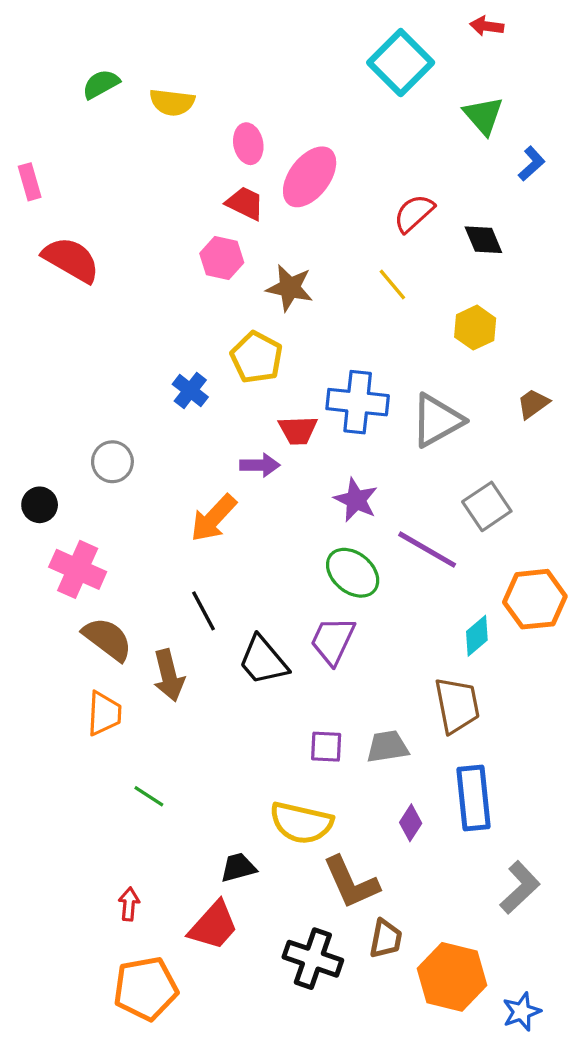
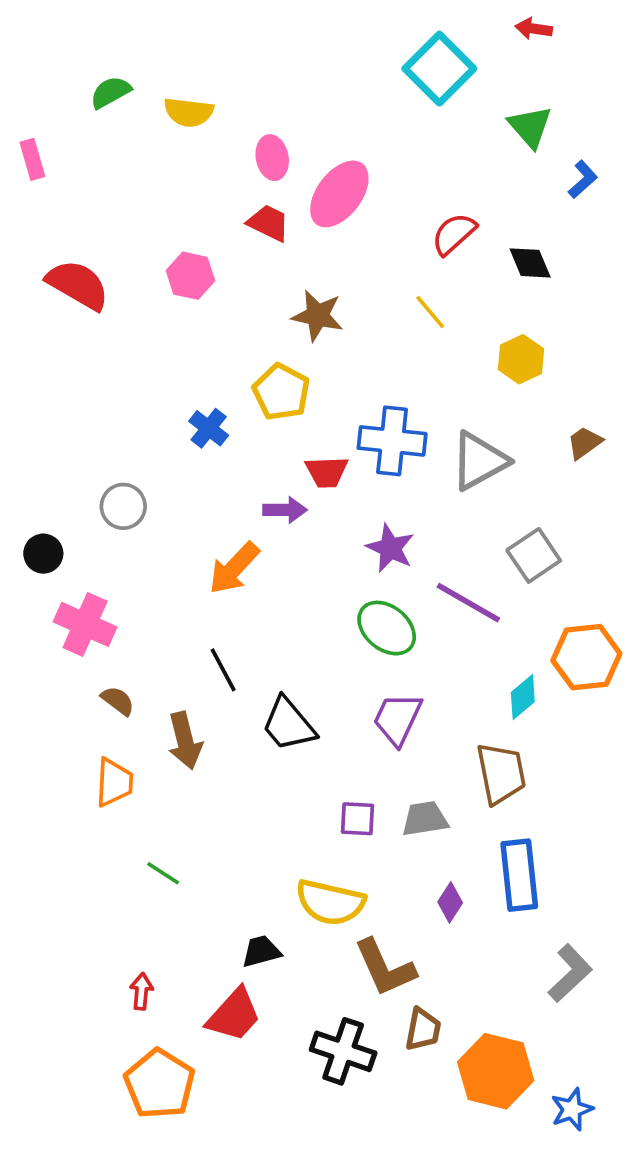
pink rectangle: (30, 182) -> (32, 159), moved
pink hexagon: (222, 258) -> (190, 276), moved
brown semicircle: (107, 639) -> (118, 701), size x0.6
purple trapezoid: (333, 641) -> (398, 719), moved
orange pentagon: (146, 988) -> (160, 1084), turned -30

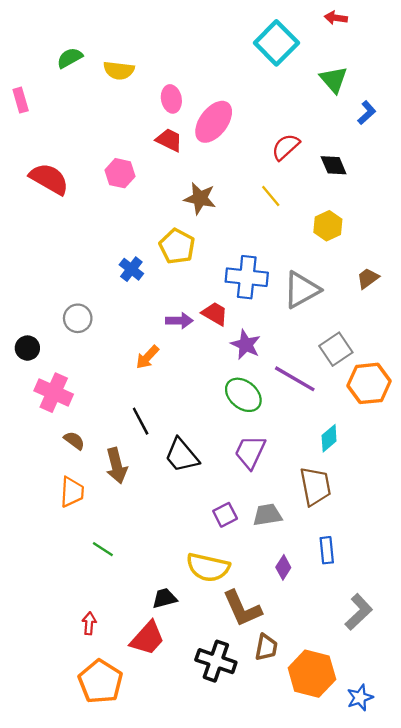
red trapezoid: (327, 472) -> (215, 314), moved, turned -148
orange arrow: (234, 568) -> (147, 357), size x0.7
orange hexagon: (586, 657) -> (369, 383), moved
purple square: (358, 819) -> (225, 515), turned -30
blue rectangle: (519, 875) -> (327, 550), size x0.6

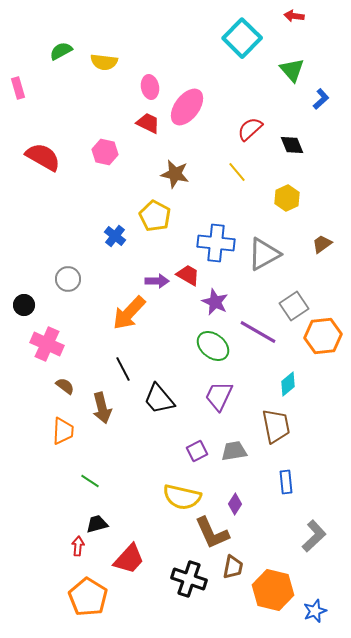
orange arrow: (147, 357) -> (129, 313), size x1.6
purple diamond: (283, 567) -> (235, 504), moved
black trapezoid: (165, 598) -> (97, 524), moved

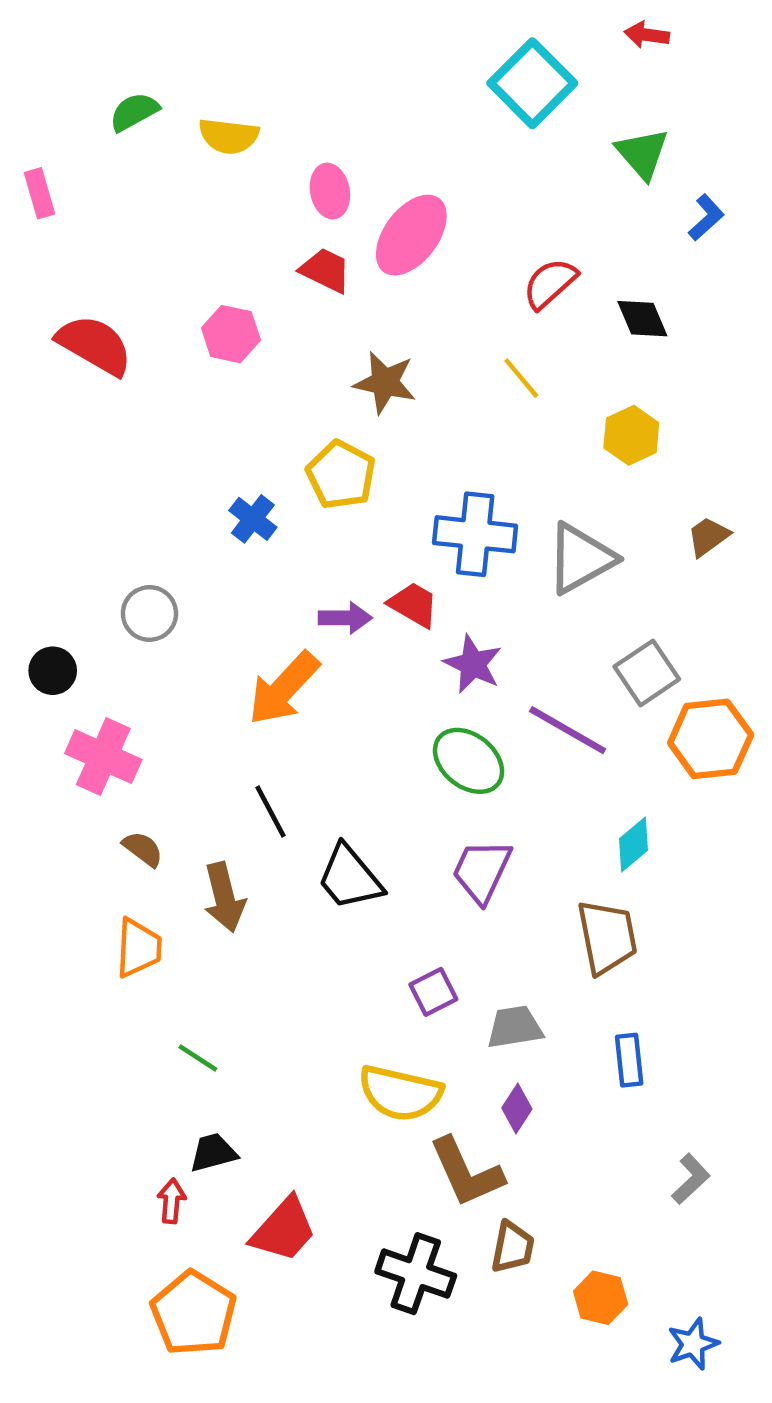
gray trapezoid: (234, 451) -> (515, 1027), moved
gray L-shape: (314, 536) -> (691, 1179), size x0.7
orange hexagon: (273, 590) -> (601, 1298), size x0.6

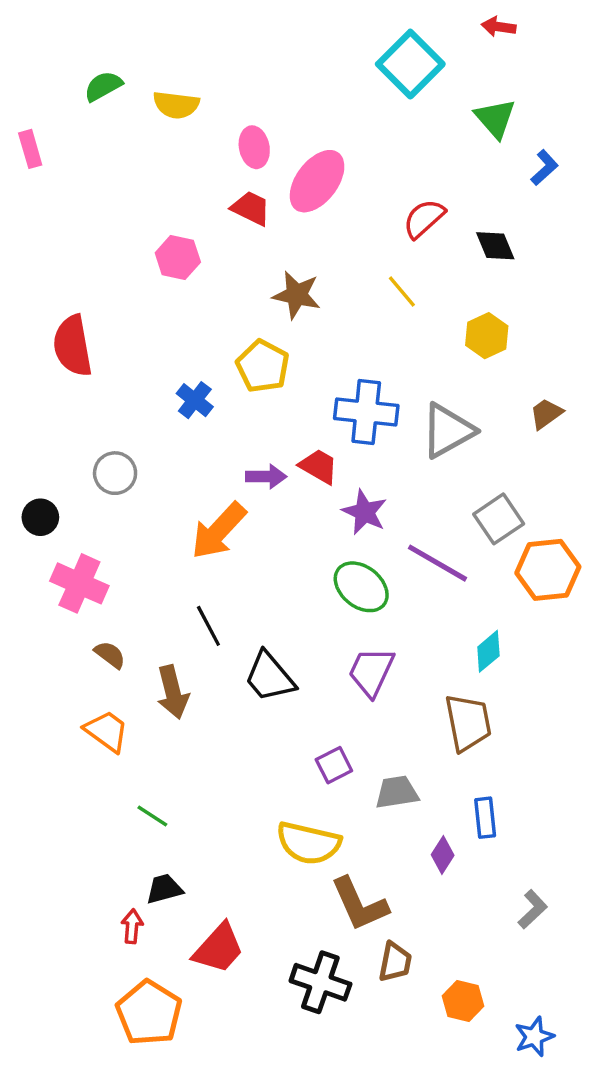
red semicircle: (94, 345) -> (73, 346), moved, turned -130
orange trapezoid: (138, 948) -> (107, 731), turned -57
purple diamond: (517, 1109) -> (443, 855), moved

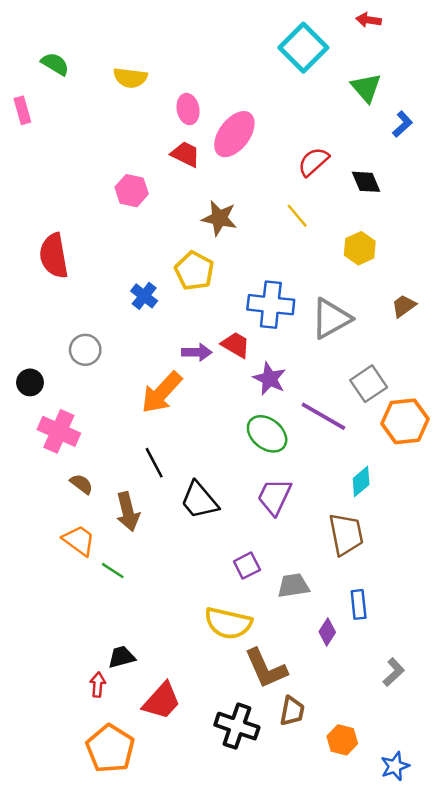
green semicircle: (103, 86) -> (55, 64), moved, turned 60
green line: (152, 816) -> (113, 571), moved

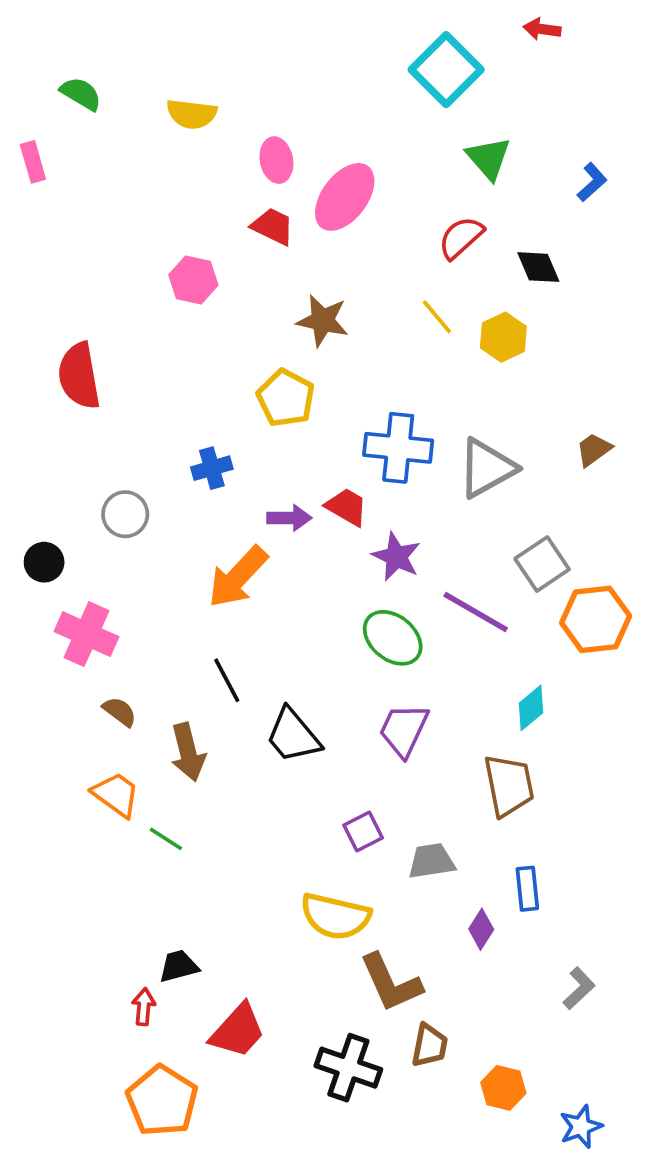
green triangle: (366, 88) -> (489, 158), moved
yellow hexagon: (360, 248) -> (503, 337), moved
blue cross: (144, 296) -> (212, 468), moved, turned 36

